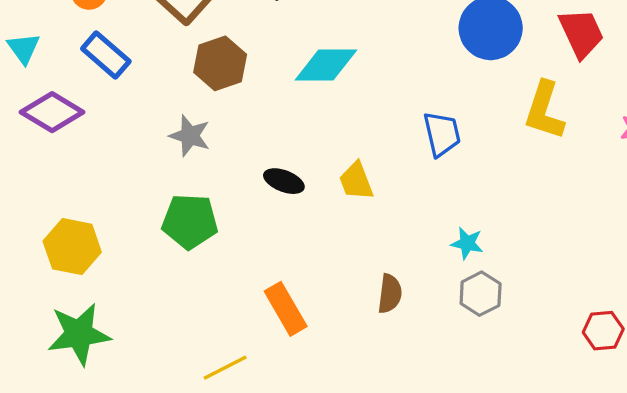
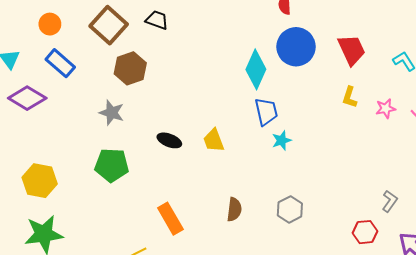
cyan diamond: (326, 65) -> (256, 69), moved, turned -66
yellow L-shape: (544, 110) -> (350, 97), moved, size x0.6
cyan star: (467, 243) -> (282, 140), moved, turned -30

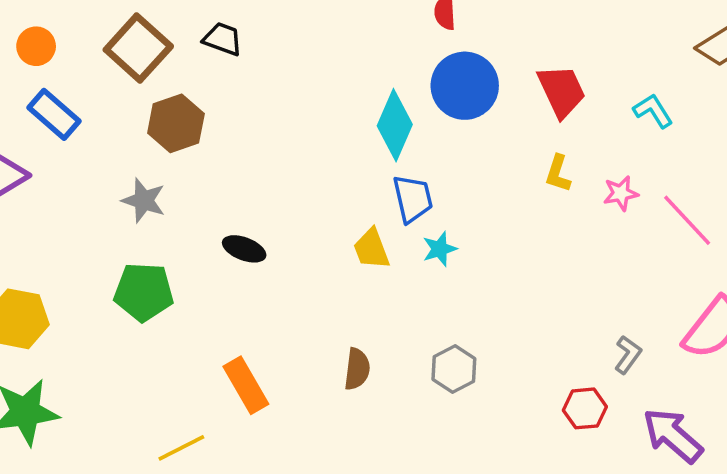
yellow trapezoid: (214, 140) -> (371, 249), moved

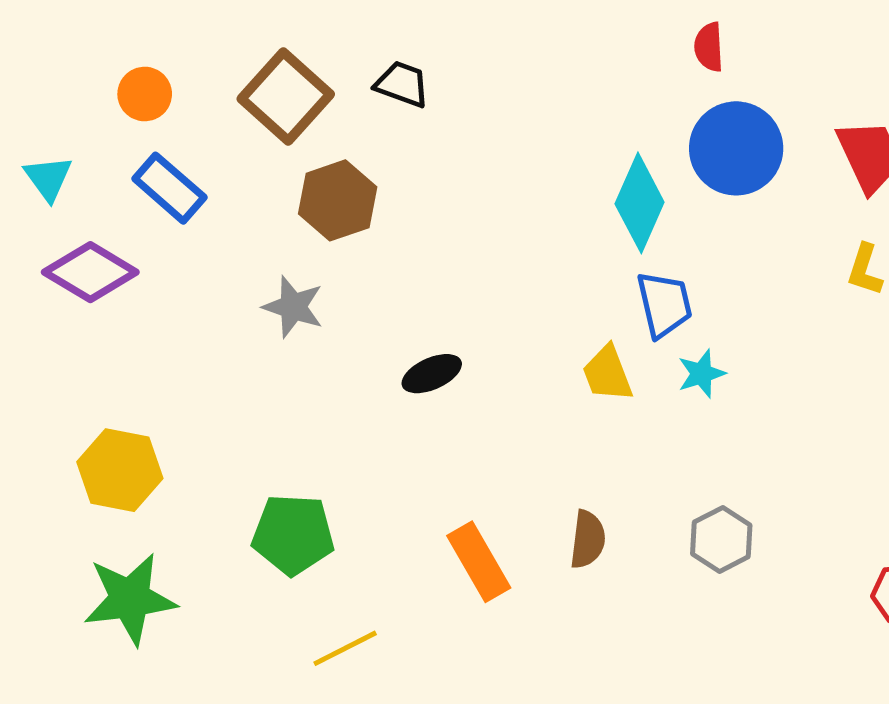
black ellipse: (244, 249) -> (432, 374), turned -45
green pentagon: (144, 292) -> (293, 534), moved
orange rectangle: (246, 385) -> (479, 562), moved

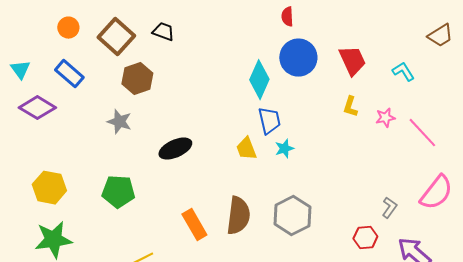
orange circle: (145, 94) -> (68, 28), moved
black ellipse: (432, 374) -> (175, 149), size x1.4
green pentagon: (293, 534) -> (118, 192), moved
brown semicircle: (588, 539) -> (238, 216), size x1.6
gray hexagon: (721, 539) -> (292, 216), size x1.5

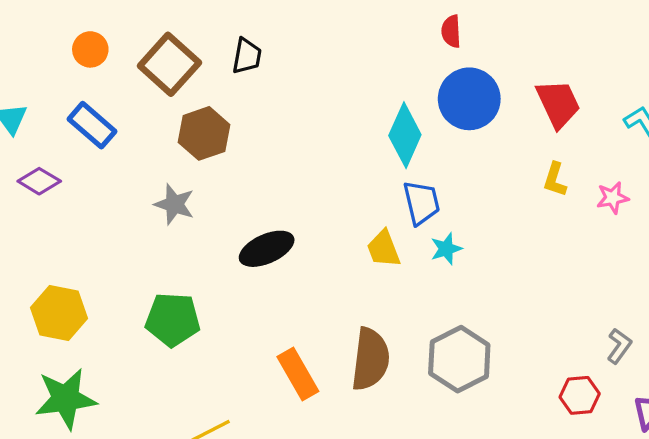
black trapezoid: (163, 32) -> (247, 56), turned 80
purple diamond: (37, 108) -> (39, 181), size x0.7

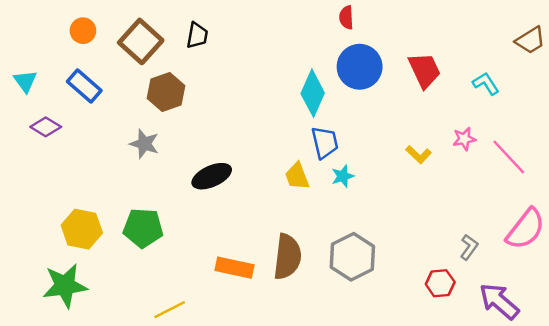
yellow L-shape: (555, 180) -> (418, 155), moved, turned -65
yellow hexagon: (59, 313) -> (82, 229), moved
orange rectangle: (298, 374) -> (235, 268), turned -48

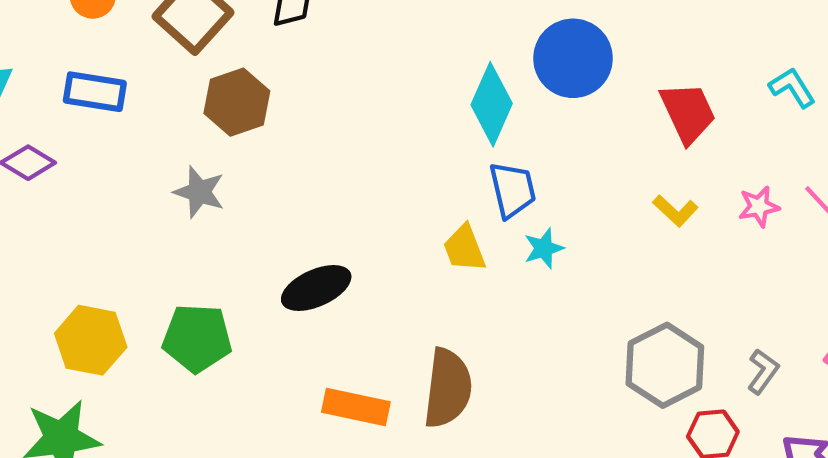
red trapezoid: (425, 70) -> (688, 113), moved
blue rectangle: (84, 86) -> (95, 92), turned -32
pink star: (464, 139) -> (759, 207), moved
black ellipse: (212, 176) -> (316, 288), moved
gray hexagon: (352, 257) -> (665, 365), moved

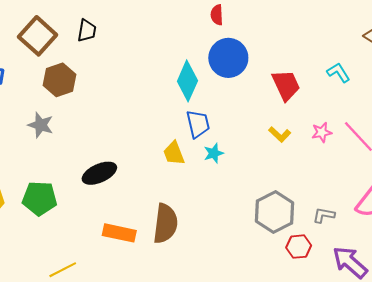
gray L-shape: (763, 372) -> (324, 215), turned -115

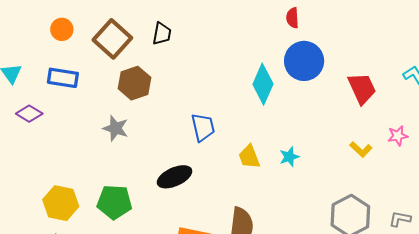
blue trapezoid: (198, 124) -> (203, 127), moved
yellow L-shape: (280, 134) -> (361, 149), moved

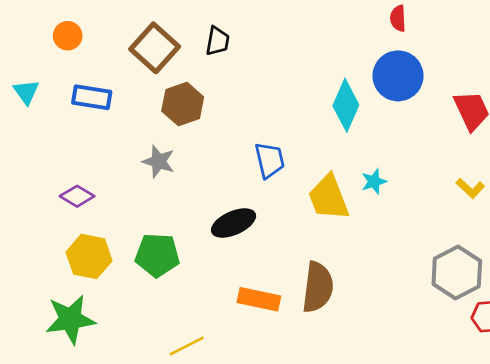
red semicircle: (292, 18) -> (398, 18), moved
orange circle: (62, 29) -> (68, 36), moved
purple diamond: (29, 114) -> (77, 196), moved
yellow trapezoid: (249, 157) -> (328, 198), size x1.5
cyan star: (289, 157) -> (374, 182), moved

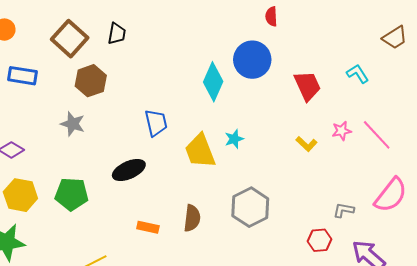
red semicircle: (398, 18) -> (271, 16), moved
gray hexagon: (457, 272) -> (250, 207), moved
brown semicircle: (318, 287) -> (192, 218), size x0.7
orange rectangle: (259, 299) -> (148, 227), size x0.7

